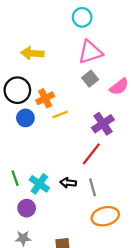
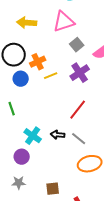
pink triangle: (90, 52) -> (64, 22), moved
purple cross: (103, 124) -> (80, 73), moved
green line: (15, 178) -> (12, 109), moved
gray line: (93, 187) -> (79, 139), turned -35

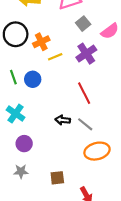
blue circle: (21, 79) -> (33, 79), moved
green line: (12, 109) -> (13, 77), moved
red line: (78, 110) -> (84, 93), turned -65
cyan cross: (33, 136) -> (16, 114), moved

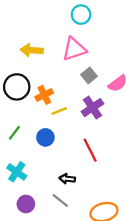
green line: (13, 77) -> (14, 133), turned 56
blue circle: (33, 79) -> (45, 137), moved
gray line: (85, 124) -> (60, 201), moved

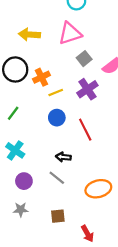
blue circle: (45, 137) -> (57, 118), moved

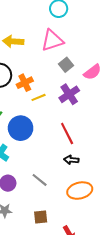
blue circle: (57, 118) -> (21, 128), moved, size x1.5
black arrow: (63, 157) -> (71, 160), moved

